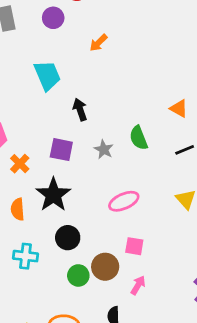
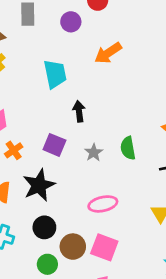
orange arrow: (98, 43) -> (108, 53), size x1.5
pink square: (134, 246) -> (104, 247), size x1.5
brown circle: (105, 267) -> (73, 247), moved

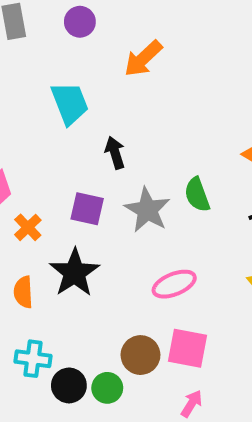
gray star: (94, 152) -> (147, 210), size x1.6
black circle: (44, 227) -> (69, 385), moved

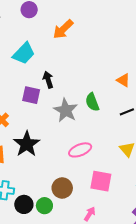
cyan trapezoid: (70, 103) -> (24, 53), turned 65
purple square: (87, 209) -> (31, 95), moved
pink square: (188, 348) -> (101, 181), moved

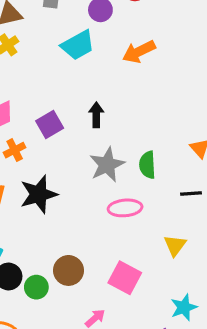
cyan trapezoid: (24, 53) -> (78, 45), moved
purple square: (31, 95) -> (50, 125), moved, turned 30
pink ellipse: (80, 150) -> (125, 208), moved

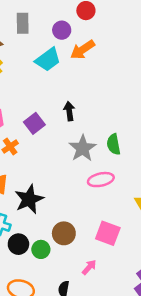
orange arrow: (139, 52) -> (83, 50), moved
black star: (39, 194) -> (29, 199), moved

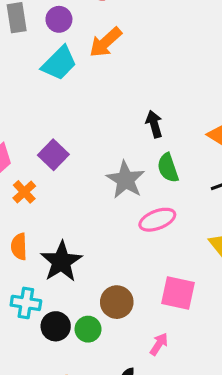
purple circle: (62, 30) -> (59, 19), moved
black arrow: (69, 111) -> (154, 124), moved

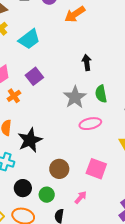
cyan trapezoid: (59, 63) -> (29, 39), moved
black arrow: (154, 124) -> (87, 62), moved
black circle: (56, 326) -> (23, 188), moved
green circle: (88, 329) -> (47, 195), moved

